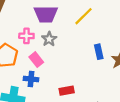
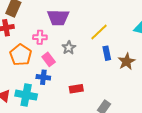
yellow line: (84, 16) -> (99, 32), moved
gray star: (49, 39) -> (69, 48), moved

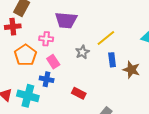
gray star: (69, 48) -> (82, 52), moved
brown star: (127, 61) -> (131, 70), turned -30
red rectangle: (76, 89) -> (79, 93), turned 32

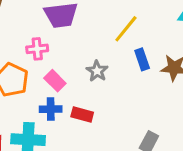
gray star: (82, 52) -> (97, 71), moved
red rectangle: (79, 93) -> (82, 115), moved

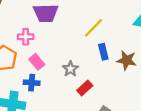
gray star: (97, 71) -> (70, 69), moved
red rectangle: (82, 115) -> (85, 88), moved, turned -63

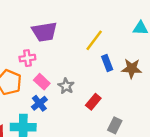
gray star: (70, 69) -> (66, 86), moved
blue cross: (32, 83) -> (39, 103), turned -35

